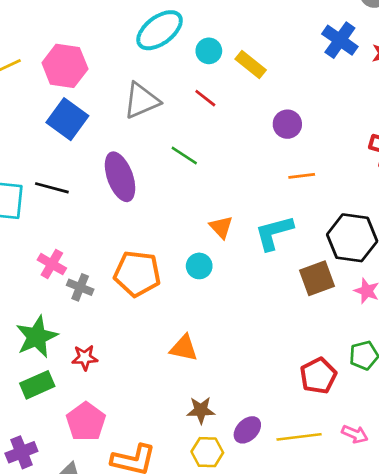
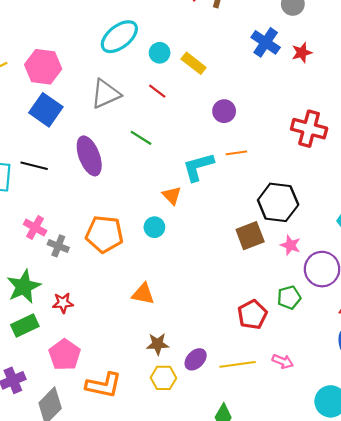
cyan L-shape: (274, 233) -> (198, 167), moved

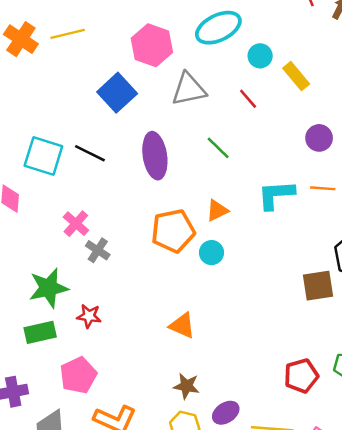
pink hexagon: (43, 67) -> (152, 45), moved
orange triangle: (172, 195) -> (217, 210), moved, turned 36
orange pentagon: (104, 234) -> (173, 231), moved, turned -30

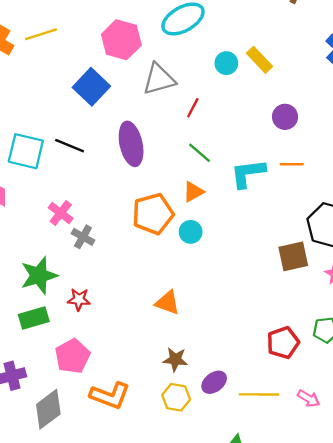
cyan circle: (260, 56) -> (226, 63), moved
red line: (248, 99) -> (193, 108), moved, turned 72
green line: (218, 148) -> (200, 153), moved

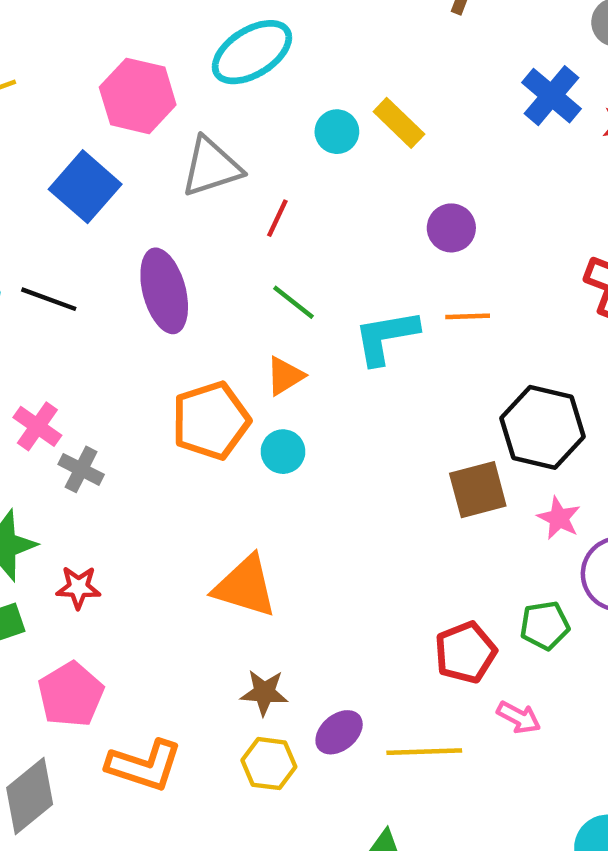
orange triangle: (168, 303) -> (245, 586), size x1.4
pink arrow: (309, 398) -> (519, 717), moved

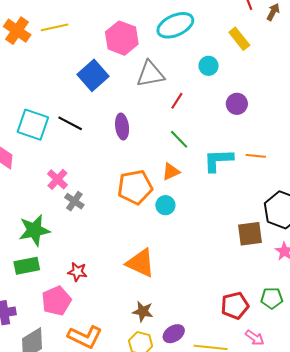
yellow rectangle: (399, 123) -> (239, 39), moved
purple circle: (451, 228) -> (237, 104), moved
purple ellipse: (164, 291) -> (122, 127), size x0.7
red star: (78, 587) -> (77, 272), moved

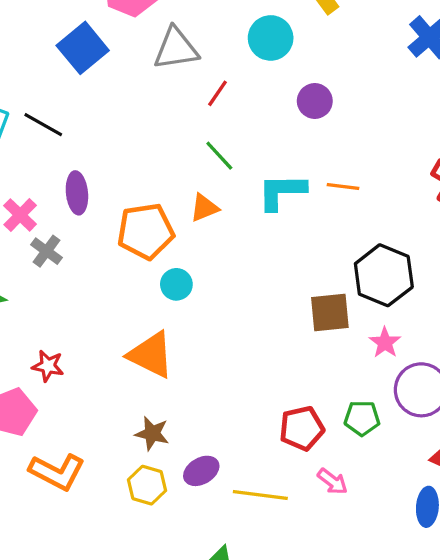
cyan circle: (208, 66) -> (271, 38), size x1.4
purple ellipse: (122, 127) -> (77, 193), moved
cyan circle: (165, 205) -> (176, 284), moved

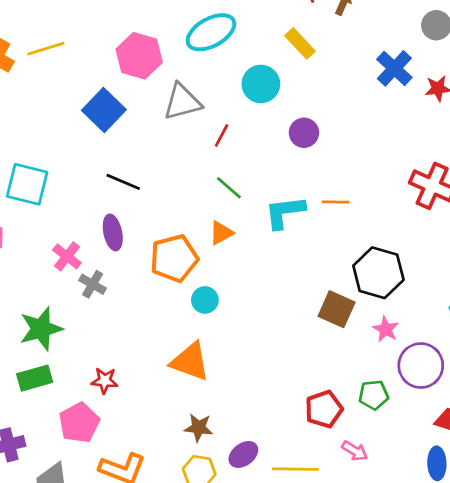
black line: (43, 125) -> (123, 182), moved
brown square: (330, 312) -> (337, 309), turned 36

